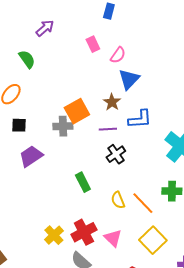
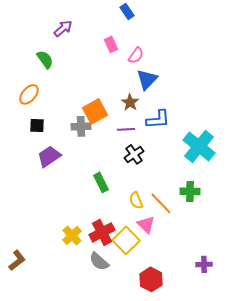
blue rectangle: (109, 11) -> (127, 11), turned -49
pink triangle: (113, 238) -> (146, 224), moved
yellow square: (153, 240) -> (126, 240), moved

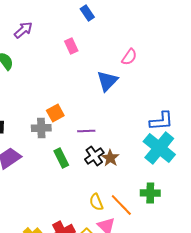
pink semicircle: (136, 55) -> (129, 57), moved
brown star: (130, 102) -> (110, 158), moved
orange square: (95, 111) -> (55, 113), size x0.7
blue L-shape: (158, 119) -> (161, 121), moved
green rectangle: (101, 182) -> (61, 158), moved

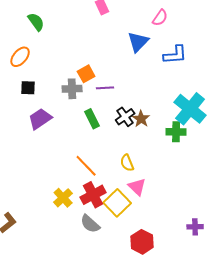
blue L-shape: (161, 121) -> (175, 55), moved
purple line: (86, 131) -> (105, 88), moved
green cross: (150, 193) -> (176, 132), moved
orange line: (121, 205) -> (86, 166), moved

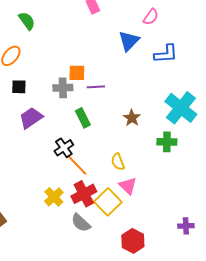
orange square: (86, 74) -> (77, 73), turned 30
black cross: (125, 117) -> (64, 148), moved
green cross: (176, 132) -> (167, 142), moved

